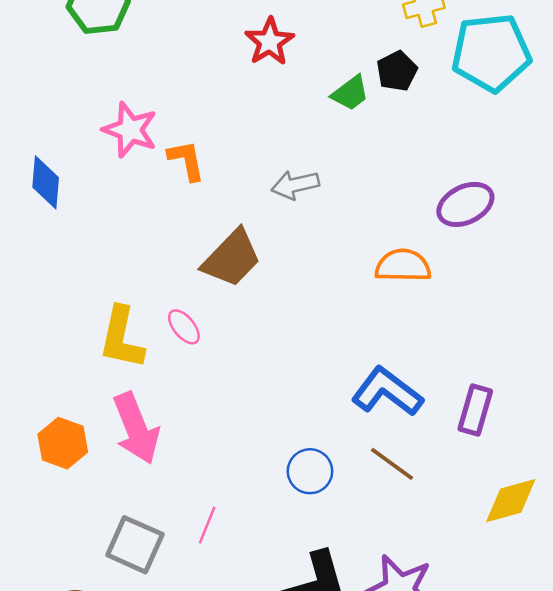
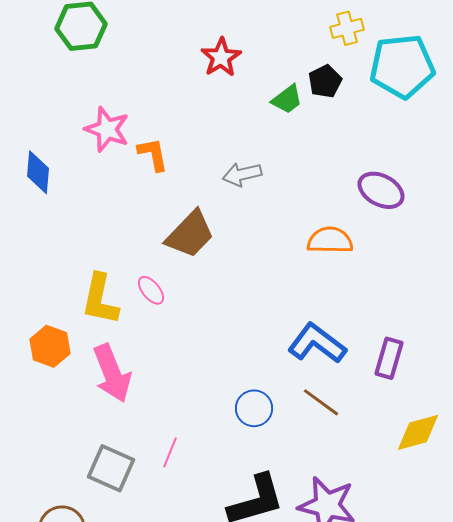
purple ellipse: (465, 204) -> (381, 190), turned 54
orange hexagon: (63, 443) -> (50, 346), moved

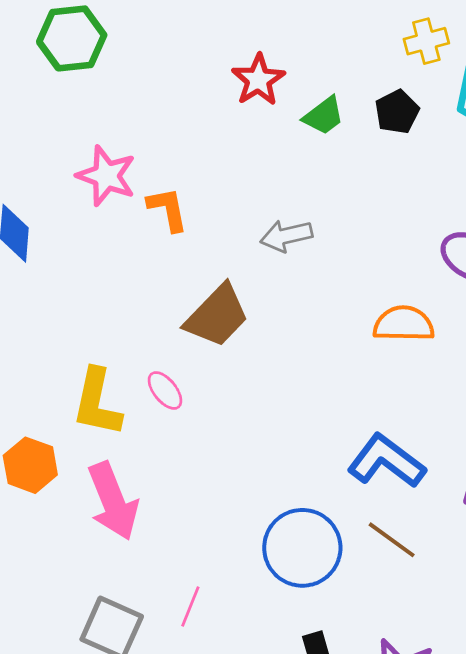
green trapezoid: (287, 99) -> (324, 116), moved
blue circle: (254, 408) -> (302, 548), size x1.6

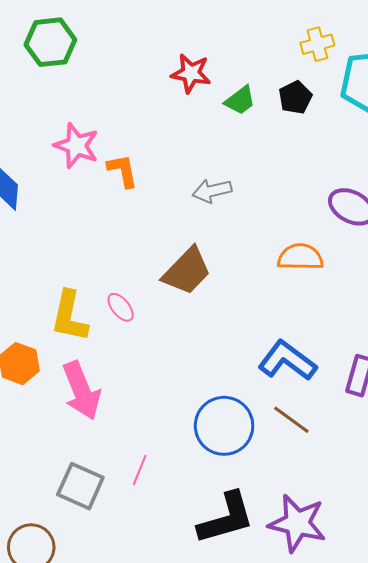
red star: (258, 80) -> (191, 73), turned -30
brown trapezoid: (217, 316) -> (187, 271), moved

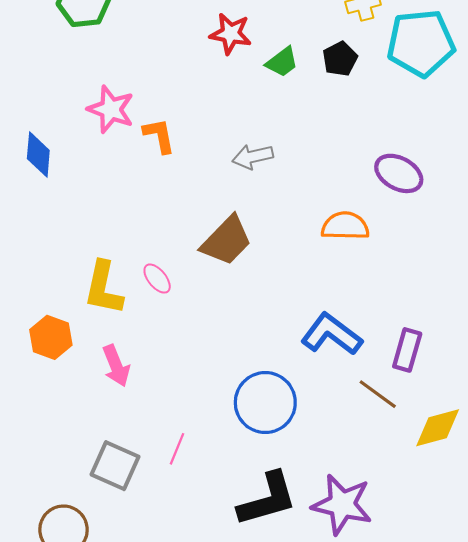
pink arrow: (81, 391) -> (116, 366), size x0.7
brown line: (291, 420) -> (378, 394), moved

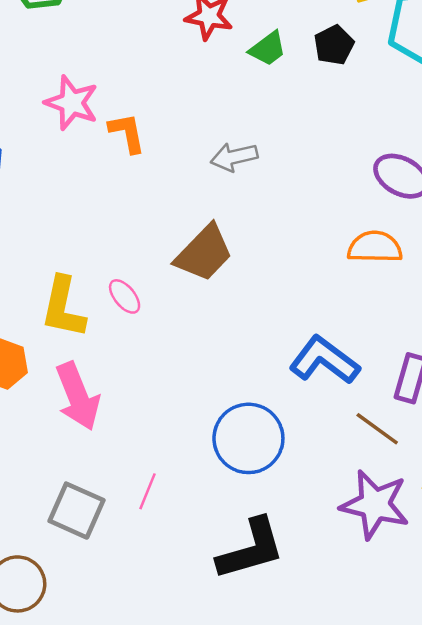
orange semicircle: (345, 226) -> (375, 247), moved
pink arrow: (116, 366) -> (78, 396), size x1.4
purple star: (342, 504) -> (375, 505), moved

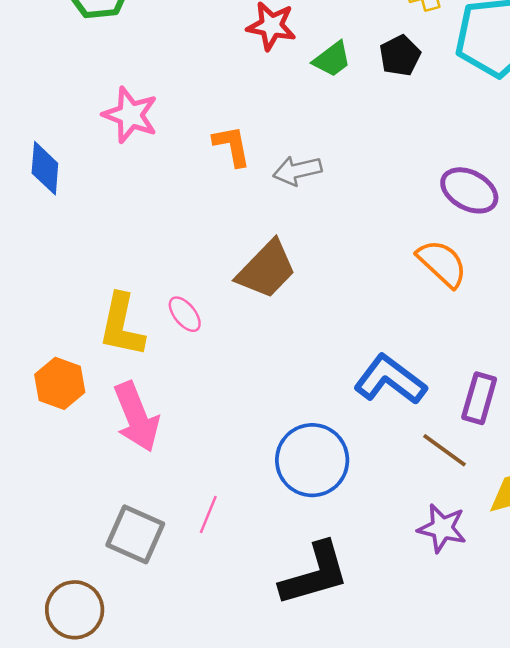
orange L-shape: (127, 133) -> (232, 146), moved
orange semicircle: (375, 247) -> (442, 263), turned 42
purple star: (375, 505) -> (442, 528), size x0.7

